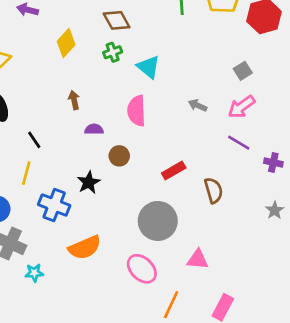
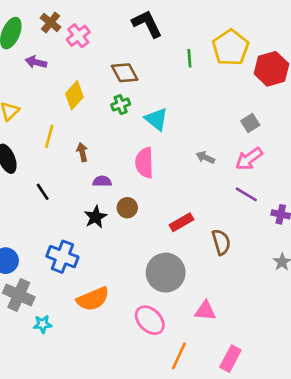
yellow line: (26, 173) -> (49, 136), moved
black star: (89, 182) -> (96, 217), moved

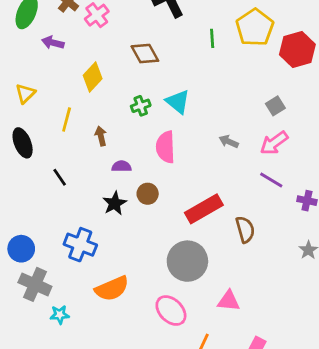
green cross: (121, 105) -> (141, 106), moved
red rectangle: (181, 222) -> (204, 209), size x1.5

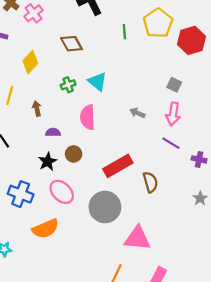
gray square: (275, 106) -> (174, 85), turned -32
pink arrow: (274, 143) -> (173, 114), turned -45
pink triangle: (229, 301) -> (137, 238), size x1.5
pink ellipse: (171, 311) -> (62, 192), moved

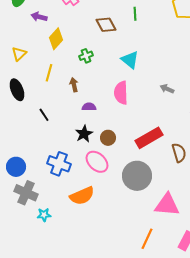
green line: (124, 32) -> (135, 14), moved
yellow diamond: (30, 62) -> (56, 39), moved
green cross: (68, 85) -> (86, 56), moved
brown circle: (74, 154) -> (108, 138), moved

